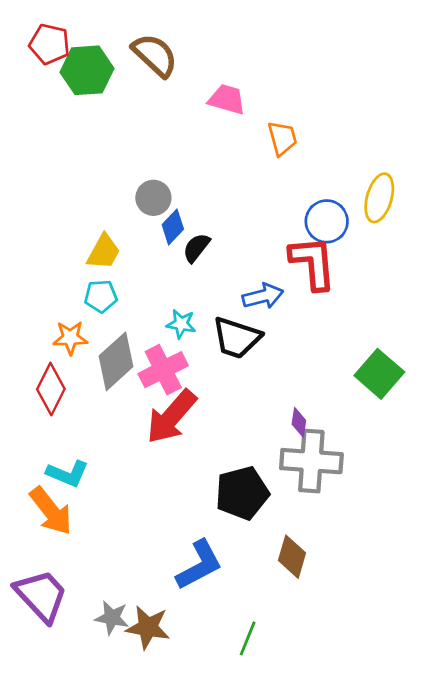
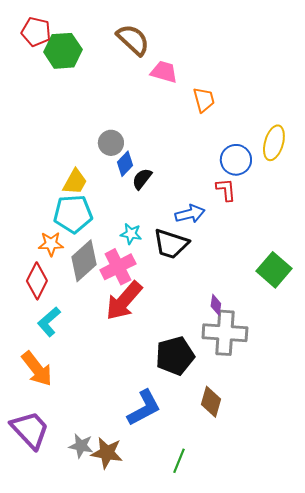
brown semicircle: (155, 55) -> (133, 40), moved
red L-shape: (313, 263) -> (226, 190), size x0.6
cyan pentagon: (101, 296) -> (73, 214), size x1.6
cyan L-shape: (68, 474) -> (49, 322), moved, turned 116

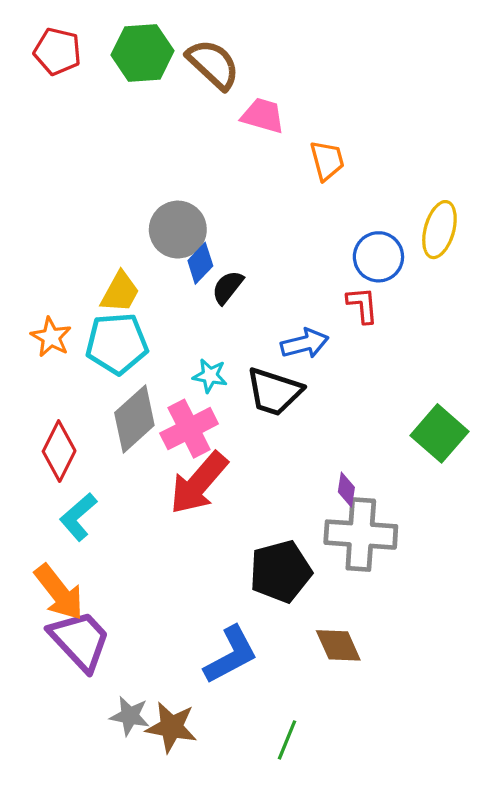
green hexagon: (63, 51) -> (143, 53), moved
gray circle: (111, 143) -> (178, 230), size x1.4
orange star: (51, 244) -> (51, 337), moved, turned 30
brown diamond: (211, 402) -> (338, 645), turned -40
purple trapezoid: (30, 430) -> (80, 640), moved

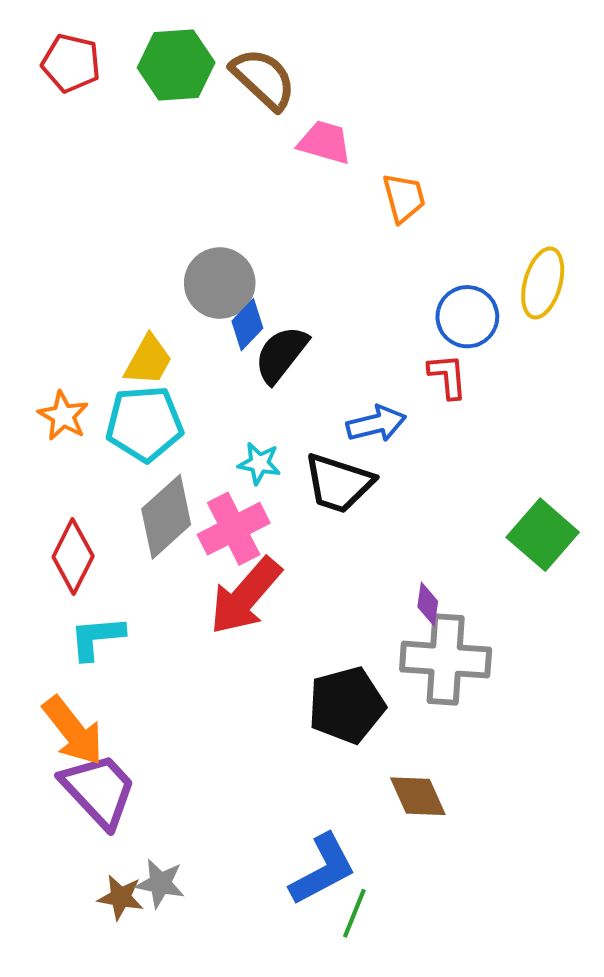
black semicircle: (228, 287) -> (281, 354), size x1.4
cyan L-shape: (78, 517) -> (97, 638), turned 36
blue L-shape: (231, 655) -> (323, 870), moved
brown star: (171, 727) -> (121, 897), moved, size x0.7

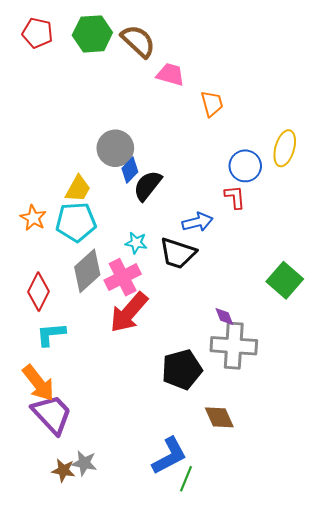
purple diamond: (428, 604) -> (224, 317), turned -30

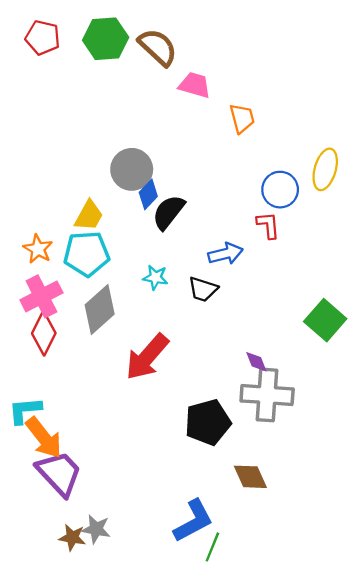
black trapezoid: (178, 253) -> (203, 289), size x0.7
pink cross: (123, 277) -> (41, 296), moved
cyan L-shape: (51, 334) -> (25, 410), moved

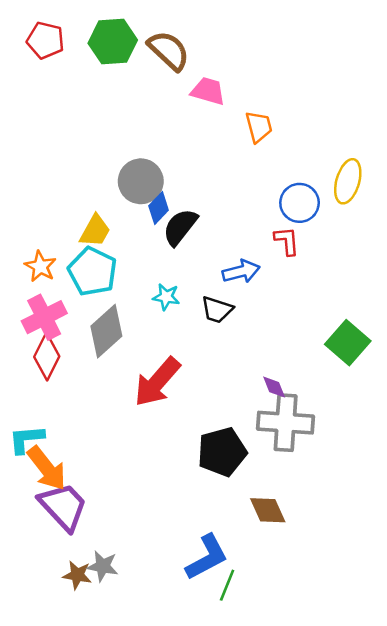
cyan pentagon: (87, 254) -> (92, 271), turned 30

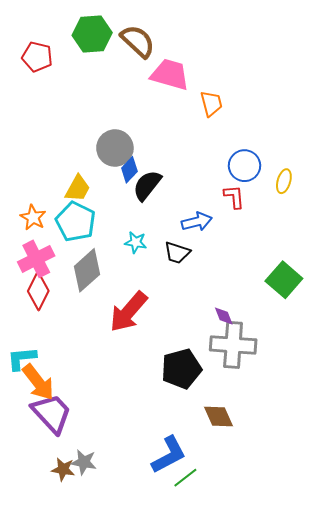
red pentagon: (45, 40) -> (37, 57), moved
pink trapezoid: (208, 91) -> (170, 74), size x1.4
yellow ellipse: (348, 181) -> (284, 181), moved, size x0.7
green line: (227, 585) -> (185, 478), turned 30

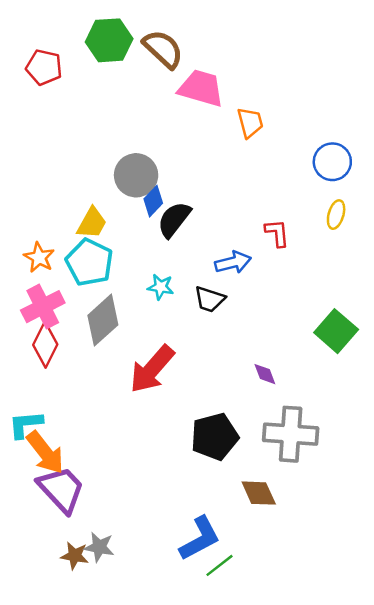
blue circle: (245, 166) -> (332, 162), moved
gray cross: (233, 345) -> (291, 434), moved

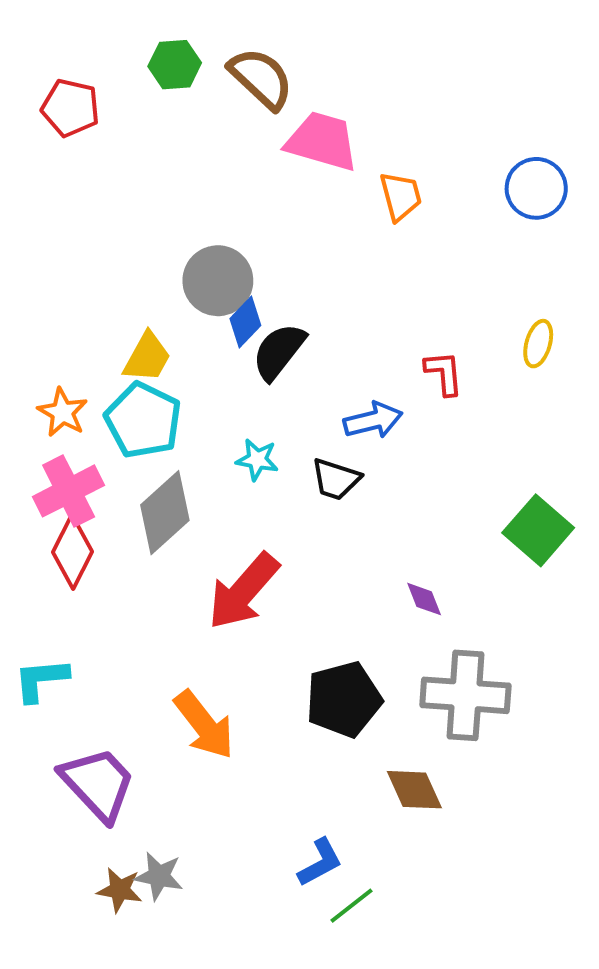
green hexagon: (109, 40) -> (175, 65), size x0.7
blue circle: (332, 162) -> (536, 188), moved
orange arrow: (45, 453) -> (204, 725), moved
blue L-shape: (200, 538) -> (320, 862), size x0.7

